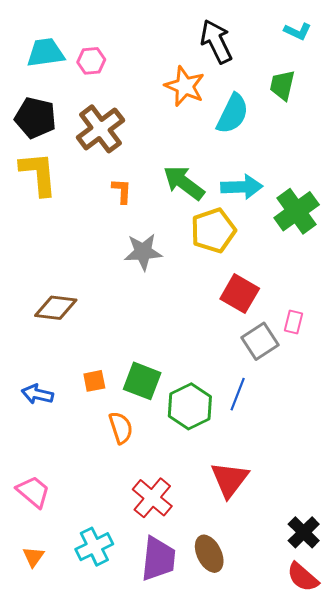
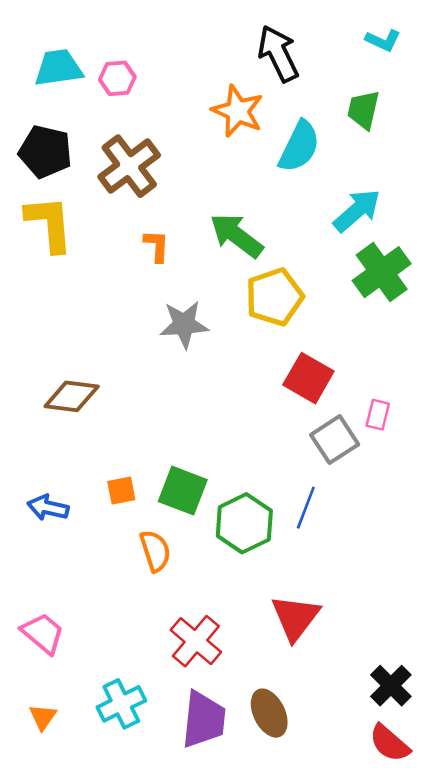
cyan arrow: (242, 187) -> (357, 211), moved, turned -39

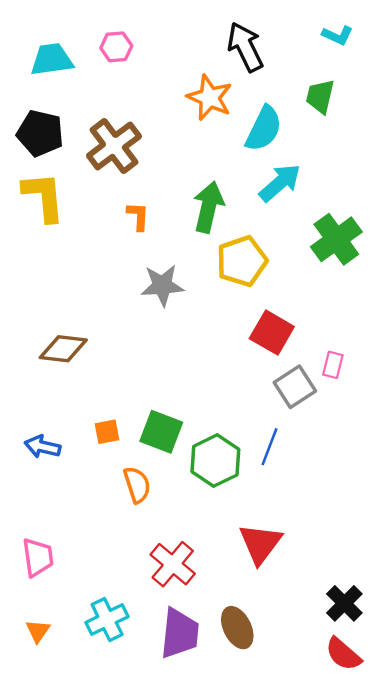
pink hexagon: (117, 78) -> (116, 47), moved
cyan arrow: (357, 211) -> (280, 183), moved
green arrow: (236, 235) -> (208, 207), turned 66
pink trapezoid: (43, 633) -> (38, 557), turned 42

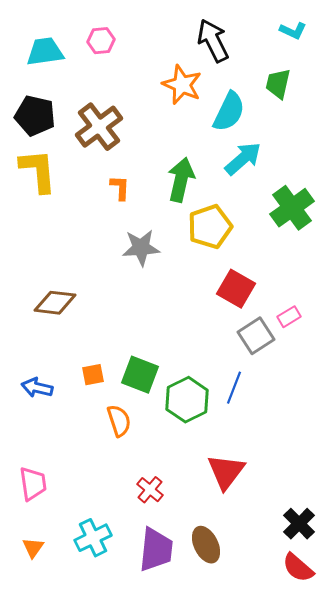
pink rectangle: (333, 365) -> (289, 317), turned 45
red cross: (173, 564) -> (150, 490), size x0.7

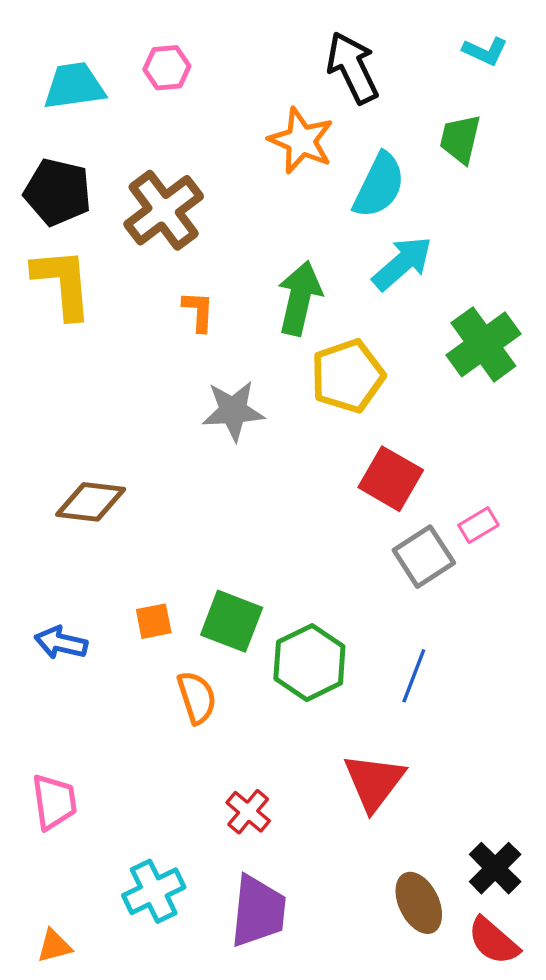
blue line: (234, 388) -> (414, 676), moved
brown ellipse: (206, 545) -> (419, 903), moved
orange triangle: (33, 548) -> (54, 946), moved, turned 40

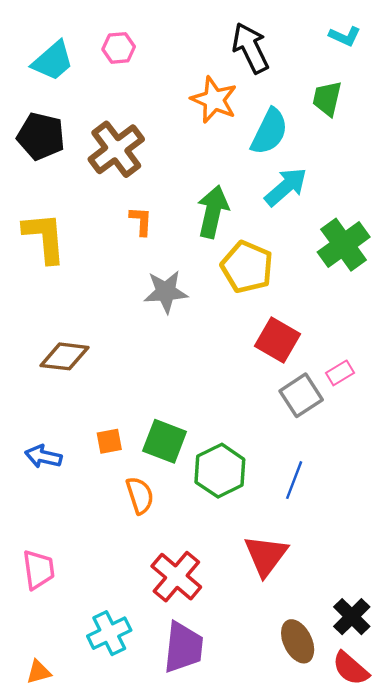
cyan trapezoid: (74, 86) -> (53, 61), turned 147
yellow L-shape: (63, 283) -> (44, 238), moved
yellow pentagon: (348, 376) -> (247, 267), turned -30
red cross: (248, 812) -> (176, 577), size x1.6

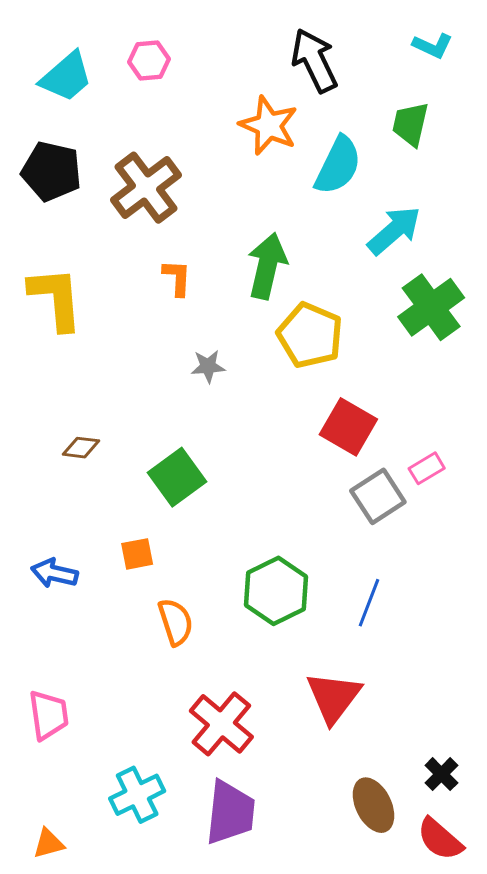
cyan arrow: (286, 187) -> (394, 230), moved
gray star: (166, 292) -> (208, 366), size x0.6
brown diamond: (64, 356) -> (81, 448), size x0.6
green square: (165, 441) -> (177, 477), moved, turned 33
black cross: (352, 617) -> (441, 774), size x0.7

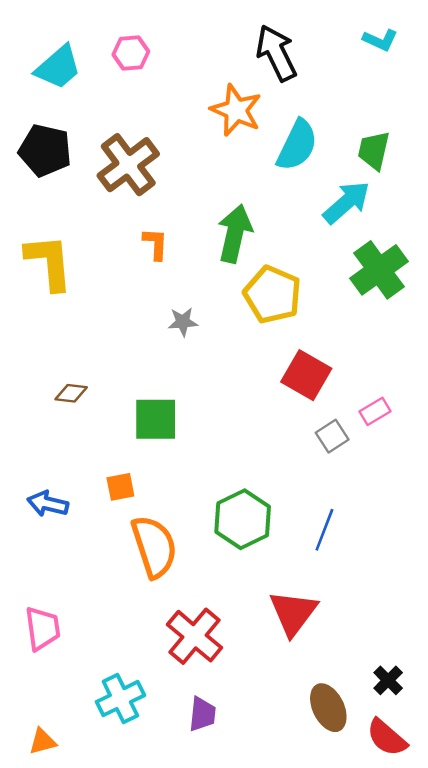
green trapezoid: (410, 124) -> (374, 150), moved
green square: (177, 477) -> (156, 419), turned 36
gray square: (378, 496) -> (332, 436), size x0.7
orange semicircle: (176, 622) -> (154, 547), size x1.5
purple trapezoid: (230, 812) -> (202, 714), size x0.6

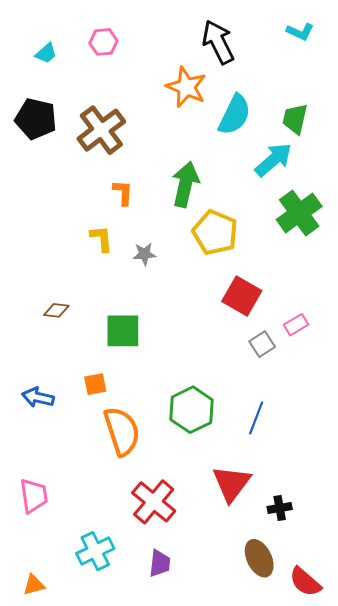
cyan trapezoid: (58, 67) -> (46, 53), size x0.6
yellow L-shape: (49, 262) -> (101, 239), moved, size x0.6
black cross: (388, 680) -> (280, 508), moved, turned 35

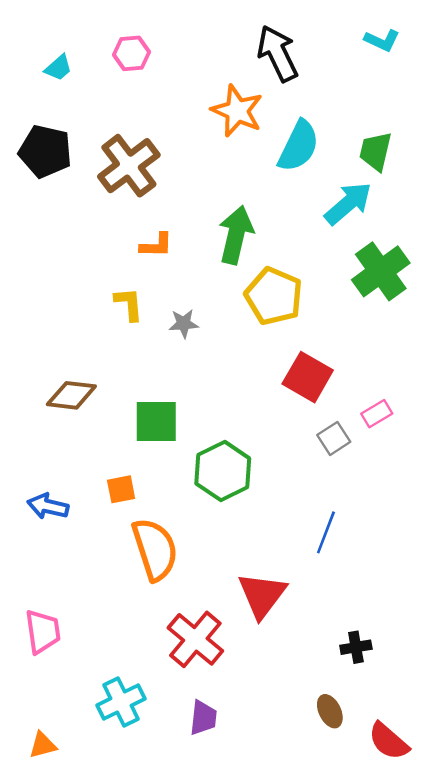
orange L-shape: (123, 193) -> (156, 245), turned 88
brown diamond: (56, 310) -> (71, 395), size x1.5
green hexagon: (192, 410) -> (223, 471), moved
red triangle: (231, 483) -> (262, 595), moved
brown ellipse: (259, 558) -> (330, 711), size x0.7

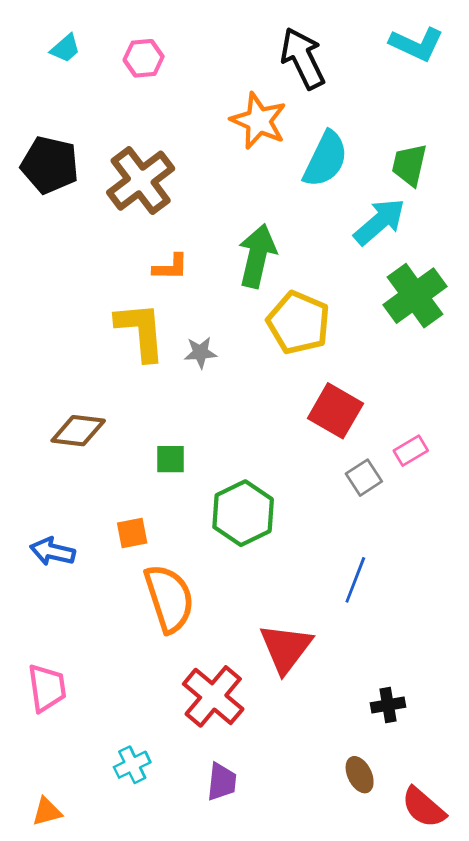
cyan L-shape: (382, 40) -> (416, 44), size x1.4
cyan trapezoid: (58, 68) -> (65, 48), moved
yellow L-shape: (129, 304) -> (141, 331), size x1.6
green square: (156, 421) -> (171, 459), size x0.6
cyan cross: (121, 702) -> (132, 765), size x0.7

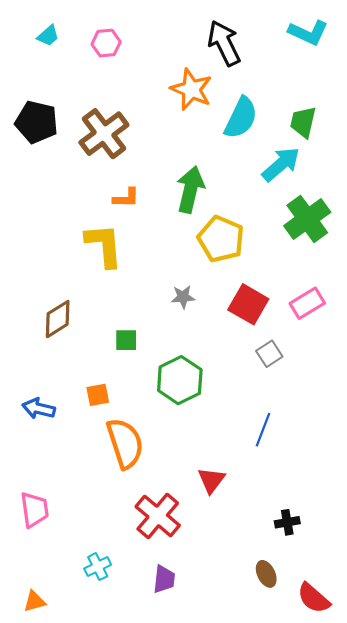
gray star: (200, 353) -> (183, 297), moved
brown diamond: (78, 431) -> (58, 319), turned -39
pink rectangle: (411, 451) -> (307, 303), moved, size x1.4
red triangle: (286, 648) -> (211, 480), size x0.7

